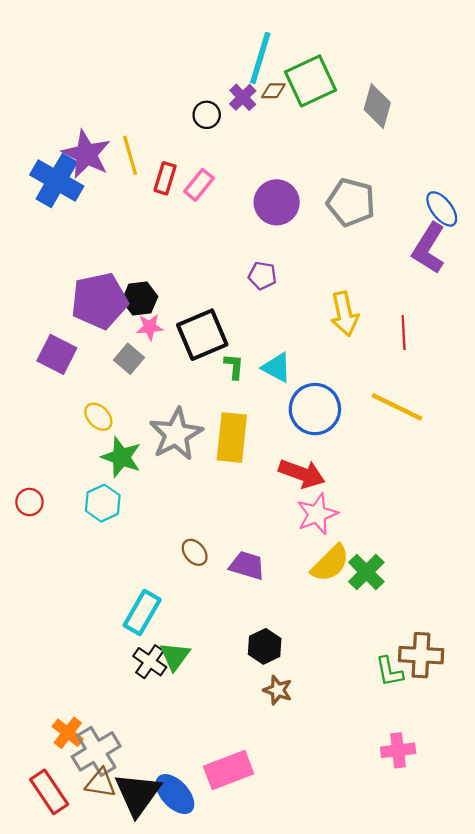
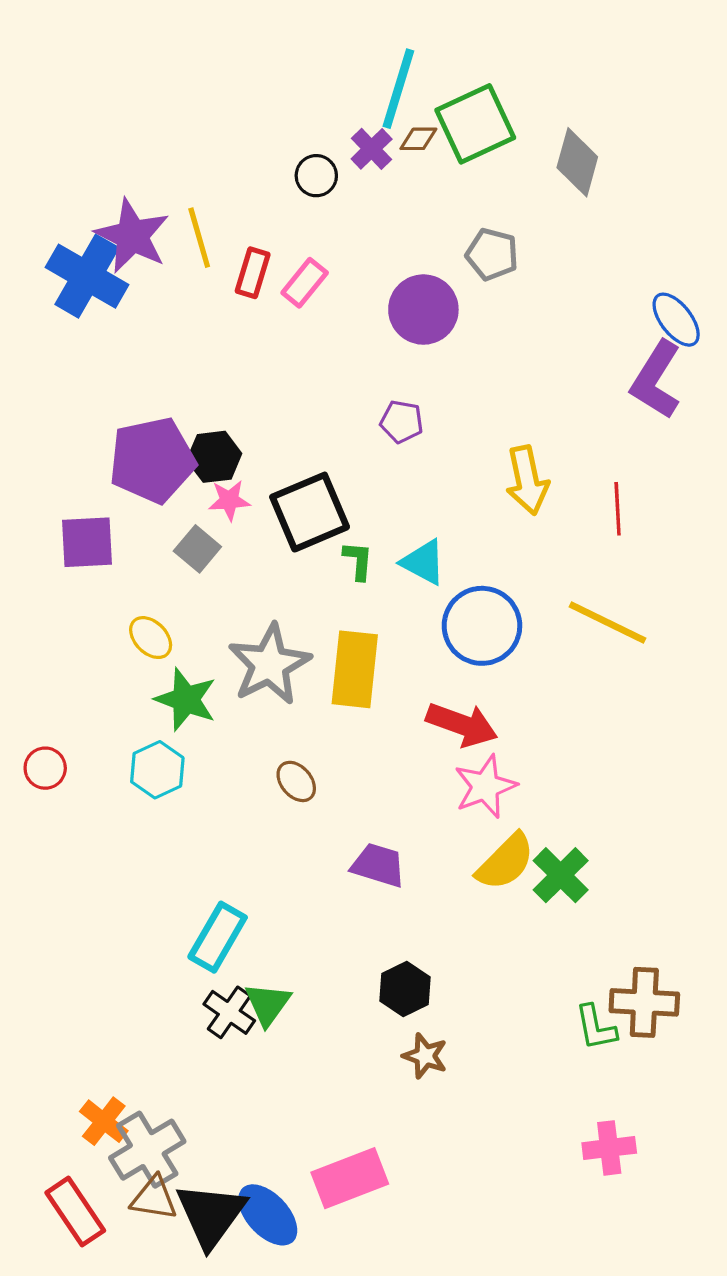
gray pentagon: (351, 202) -> (492, 254), moved, size x0.7
purple square: (57, 354) -> (87, 542), turned -30
brown ellipse: (195, 552) -> (296, 781), moved

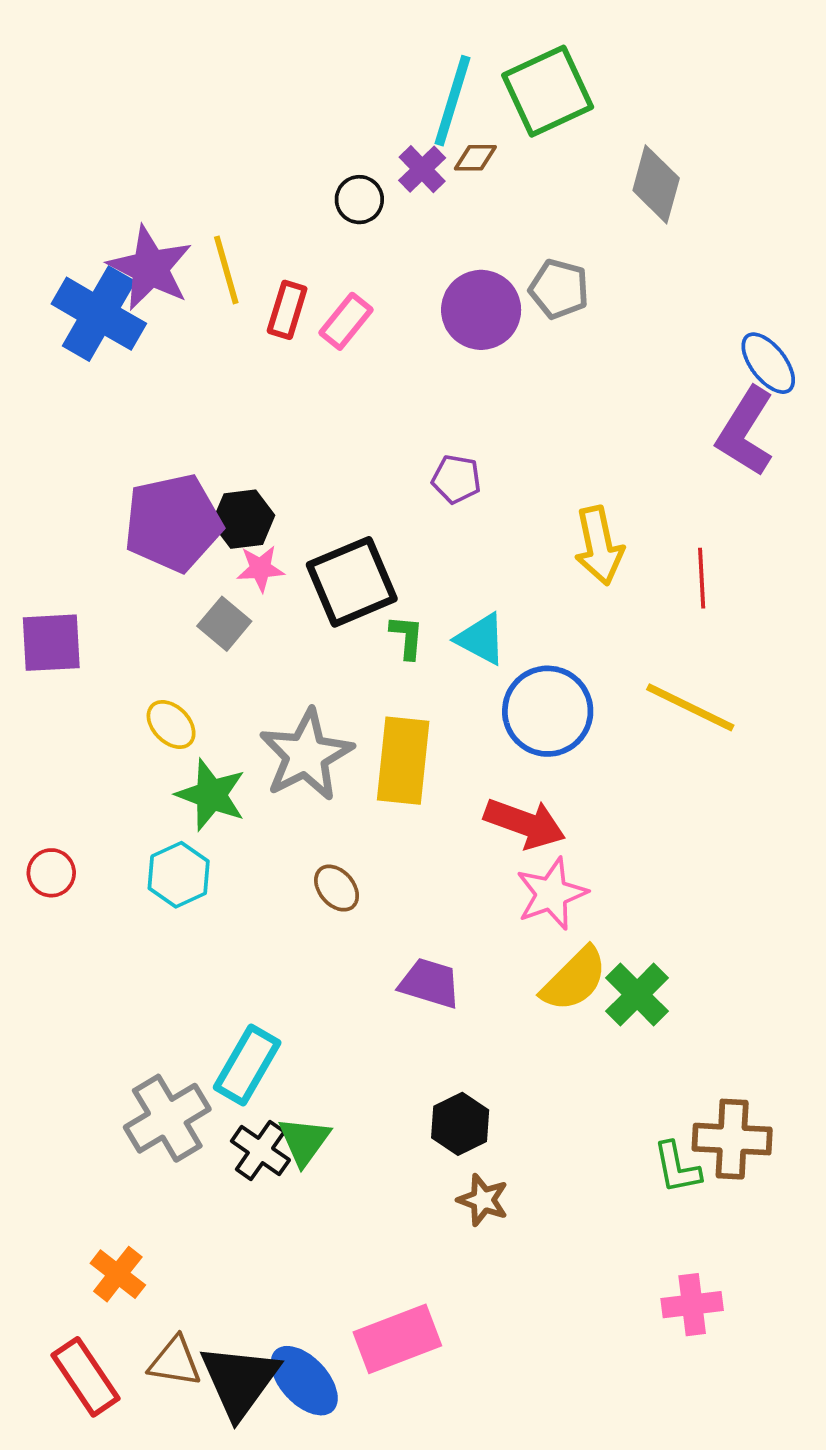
green square: (475, 124) -> (548, 91), moved
purple circle: (423, 310) -> (481, 310), moved
purple square: (87, 542) -> (51, 643), moved
gray cross: (147, 1150) -> (167, 1118), moved

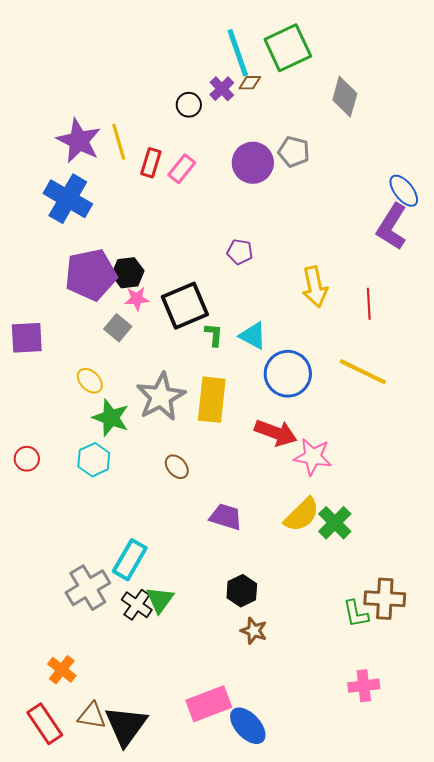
cyan line: (453, 101) -> (238, 53), turned -36
blue cross: (99, 314) -> (68, 199), moved
pink star: (551, 894) -> (313, 457), moved, turned 30
blue ellipse: (304, 1381) -> (248, 726), moved

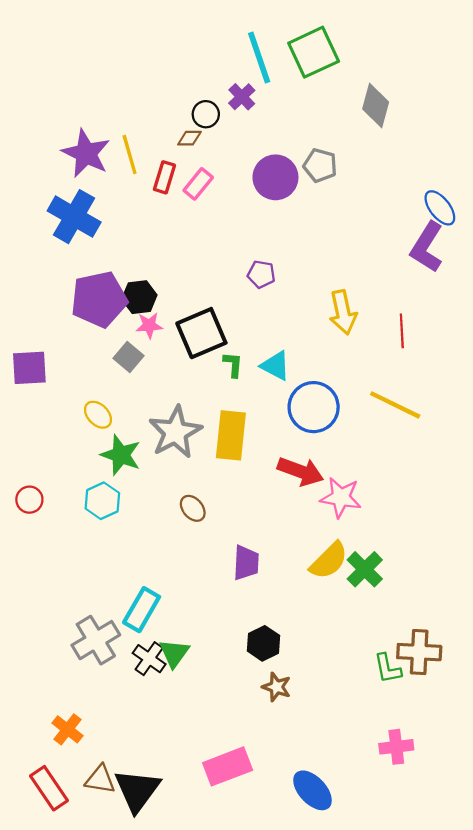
brown diamond: (250, 83) -> (189, 138), moved
purple trapezoid: (226, 517) -> (246, 563), turned 76
blue ellipse: (248, 726) -> (312, 790), moved

